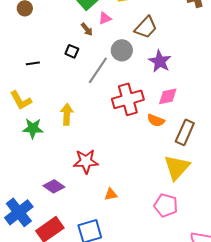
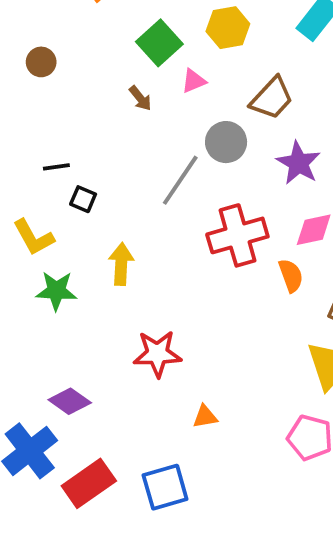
brown arrow: (87, 29) -> (140, 98), moved
black square: (72, 51) -> (83, 199), moved
orange semicircle: (156, 120) -> (291, 276), turned -132
purple diamond: (54, 186) -> (70, 401), moved

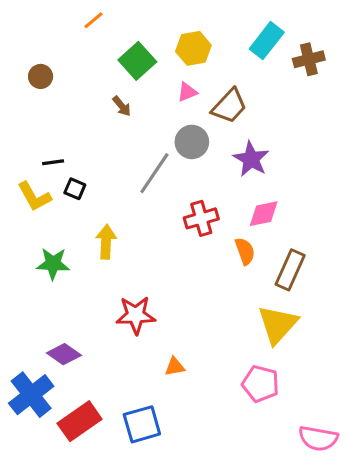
pink triangle: (194, 81) -> (187, 92), moved
red cross: (237, 235) -> (201, 218), size x0.7
yellow L-shape: (33, 237) -> (34, 197), moved

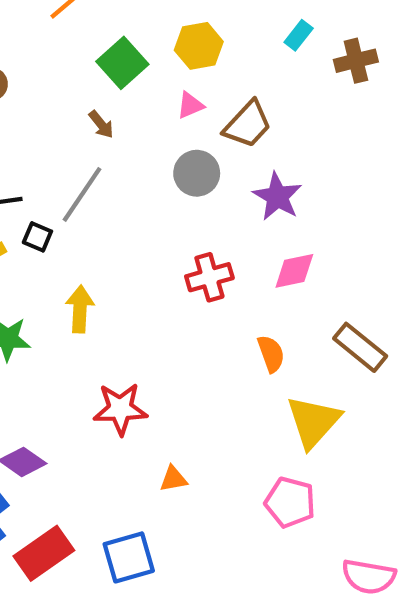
cyan rectangle: (267, 41) -> (299, 35), size x0.6
gray line: (154, 173) -> (82, 194), moved
orange semicircle: (245, 251) -> (271, 354), moved
brown rectangle: (290, 270) -> (360, 347), moved, turned -75

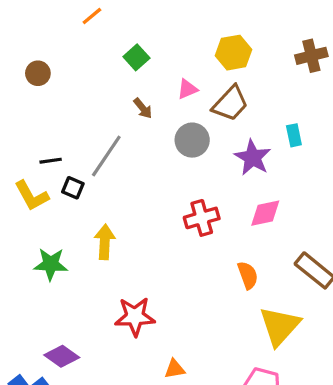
cyan rectangle: (299, 35) -> (294, 135), moved, turned -50
yellow hexagon: (199, 46) -> (233, 53), moved
green square: (122, 63) -> (136, 57), size x0.7
brown arrow: (101, 124) -> (143, 108), moved

